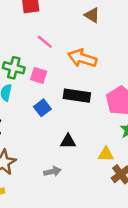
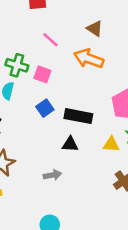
brown triangle: (92, 15) -> (95, 29), moved
black rectangle: (77, 96) -> (78, 116), moved
yellow triangle: (106, 154) -> (111, 144), moved

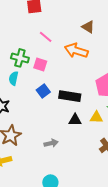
brown triangle: (95, 29) -> (88, 27), moved
black triangle: (70, 144) -> (75, 120), moved

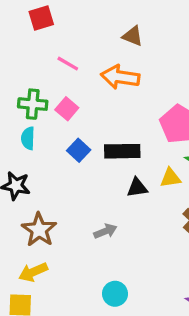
pink square: (40, 64) -> (67, 109), turned 32

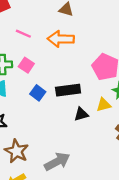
gray arrow: (105, 231) -> (57, 162), moved, size x1.6

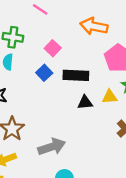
orange arrow: (61, 39) -> (94, 26), moved
pink square: (26, 65) -> (53, 48), moved

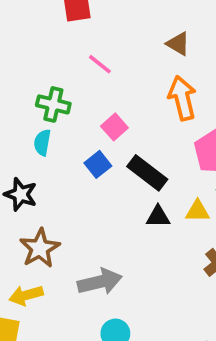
orange arrow: (94, 26) -> (182, 98), turned 60
black rectangle: (76, 75) -> (147, 173), turned 30

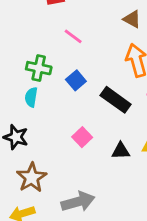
pink square: (114, 127) -> (82, 137), moved
blue square: (98, 164) -> (76, 80), moved
black rectangle: (147, 173) -> (116, 100), moved

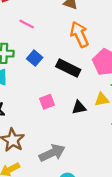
pink square: (82, 137) -> (47, 102), turned 32

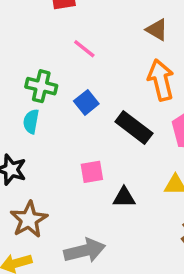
black triangle: (79, 107) -> (124, 197), moved

